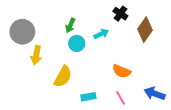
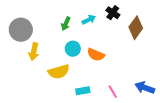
cyan arrow: (101, 34) -> (89, 20), moved
cyan circle: (77, 43) -> (73, 49), moved
orange semicircle: (122, 71) -> (96, 55), moved
yellow semicircle: (63, 77) -> (59, 72), turned 45

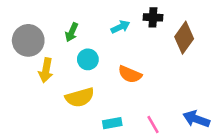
black cross: (113, 13) -> (153, 17), turned -32
green arrow: (66, 24) -> (72, 32), moved
cyan circle: (73, 49) -> (88, 59), moved

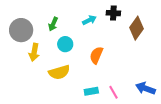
orange semicircle: (130, 74) -> (96, 55), turned 90
cyan rectangle: (112, 123) -> (91, 91), moved

